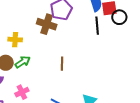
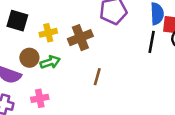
brown cross: (47, 24) -> (80, 38), moved, turned 36
yellow cross: (15, 40) -> (48, 33), turned -32

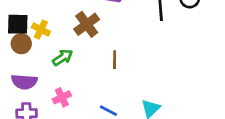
yellow cross: (48, 33) -> (41, 30), moved, turned -35
brown circle: (29, 58) -> (21, 44), moved

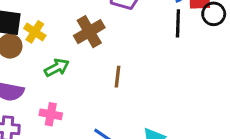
pink cross: (62, 97) -> (51, 114), turned 30

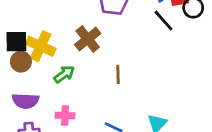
black line: (178, 23) -> (163, 21), turned -35
yellow cross: (35, 32) -> (41, 46), size x1.5

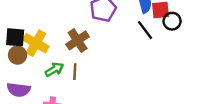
brown line: (118, 74) -> (75, 72), moved

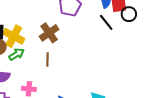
green arrow: (54, 69) -> (16, 54), moved

